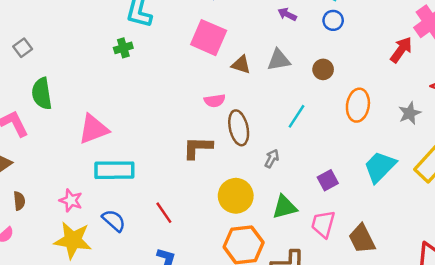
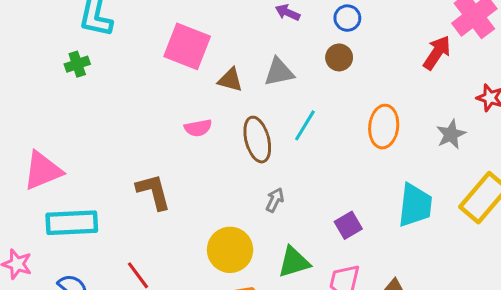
brown circle: (323, 69) -> (339, 57), moved
cyan line: (297, 116) -> (305, 125), moved
brown ellipse: (239, 128) -> (257, 140), moved
brown L-shape: (198, 148) -> (153, 192), moved, turned 76
cyan trapezoid: (380, 167) -> (415, 205), turned 144

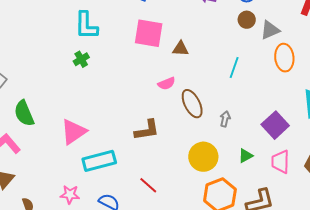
gray triangle: (279, 72) -> (270, 30), moved
brown ellipse: (257, 140) -> (192, 104), moved
brown L-shape: (153, 192) -> (147, 130), turned 108
purple square: (348, 225) -> (275, 125), size x1.5
green triangle: (294, 262) -> (246, 156), size x0.7

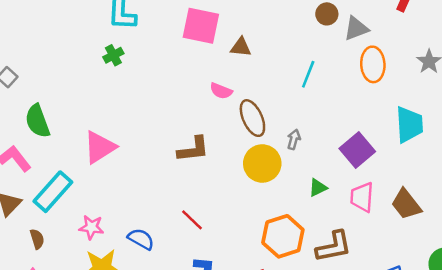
pink semicircle: (167, 83) -> (221, 91), turned 42
yellow circle: (203, 157) -> (262, 163), moved
cyan rectangle: (99, 161) -> (53, 192), moved, turned -36

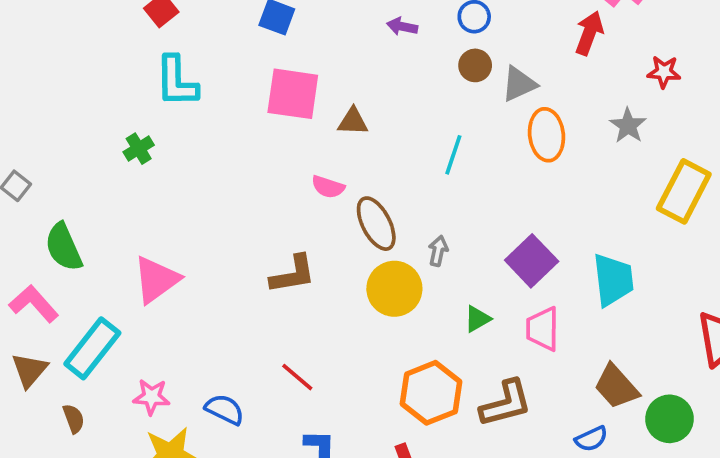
green cross: (113, 55) -> (139, 149), moved
cyan trapezoid: (409, 124) -> (613, 280), moved
brown trapezoid: (406, 204) -> (616, 387), moved

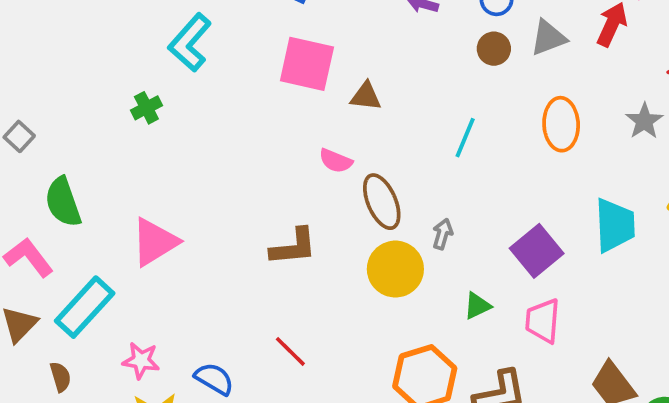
cyan L-shape: (177, 81) -> (190, 43), turned 38
gray triangle: (519, 84) -> (548, 38), moved
cyan trapezoid: (613, 280) -> (615, 225), moved

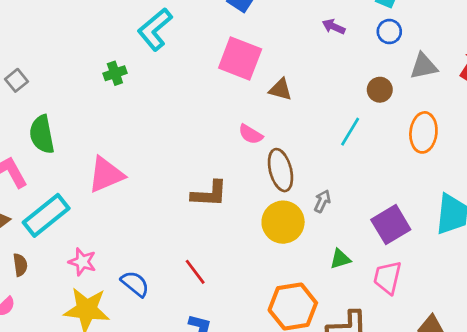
brown circle: (494, 49) -> (380, 90), moved

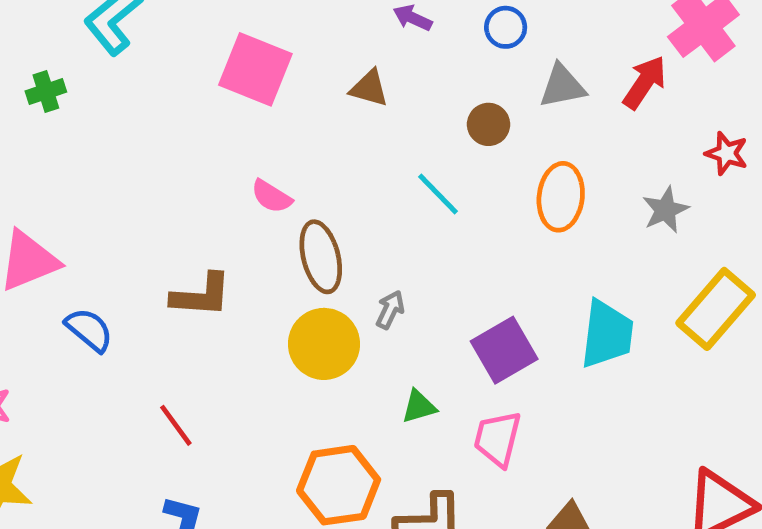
brown triangle: (280, 89) -> (369, 88), moved
cyan line: (350, 132) -> (438, 194), turned -76
blue semicircle: (135, 284) -> (89, 330), moved

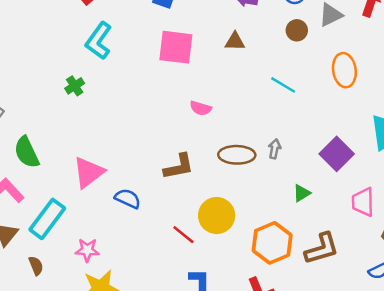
brown circle: (488, 124) -> (297, 30), moved
brown ellipse: (321, 257) -> (237, 155), moved, turned -60
yellow circle: (324, 344) -> (217, 216), moved
pink trapezoid: (498, 439) -> (363, 202), moved

